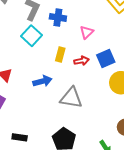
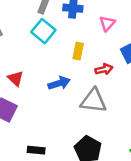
red arrow: (81, 61) -> (104, 69), moved

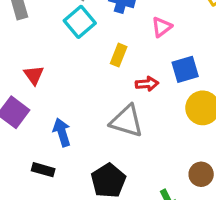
blue arrow: (59, 83) -> (62, 132), moved, turned -100

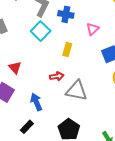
red arrow: (147, 84) -> (57, 76), moved
black rectangle: (43, 170) -> (27, 127), turned -56

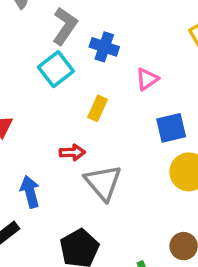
gray triangle: (77, 91) -> (103, 183), turned 30

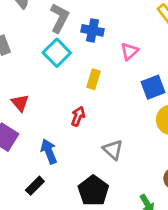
red arrow: (72, 152) -> (78, 116), turned -60
gray triangle: (103, 183) -> (113, 150), moved, size x0.7

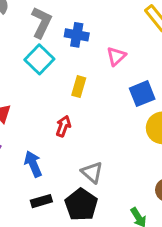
gray triangle: (113, 150) -> (92, 172), moved
black rectangle: (35, 186) -> (41, 201), moved, turned 30

